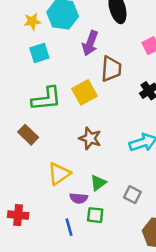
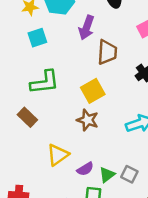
yellow square: (84, 92) -> (93, 91), moved
green triangle: (98, 183) -> (107, 175), moved
purple semicircle: (79, 198) -> (85, 169), moved, turned -35

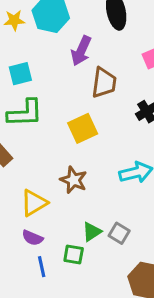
cyan square: (37, 38) -> (20, 74), moved
brown star: (88, 120) -> (74, 180), moved
purple semicircle: (85, 169) -> (32, 238), moved, turned 49

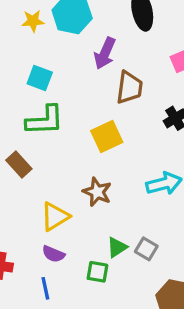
cyan square: (20, 74) -> (40, 78), turned 35
blue line: (42, 267) -> (45, 288), moved

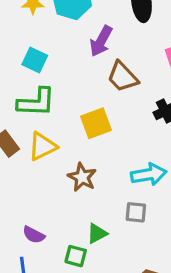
brown trapezoid: (129, 87) -> (122, 77), turned 124
yellow triangle: (55, 217) -> (42, 146), moved
gray square: (146, 249) -> (136, 212), moved, turned -30

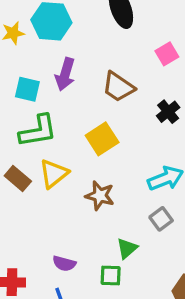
purple arrow: (101, 41) -> (65, 74), moved
gray square: (136, 212) -> (161, 219), turned -30

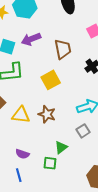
purple arrow: (65, 74) -> (31, 39), turned 48
brown trapezoid: (118, 87) -> (63, 49), turned -140
yellow triangle: (54, 174) -> (21, 115), moved, turned 42

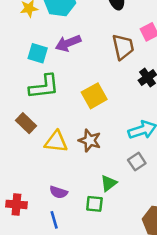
brown trapezoid: (63, 49) -> (123, 47), moved

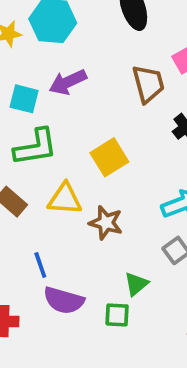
yellow triangle: (56, 142) -> (65, 199), moved
purple semicircle: (58, 192) -> (64, 300), size x1.5
blue line: (54, 220) -> (40, 265), moved

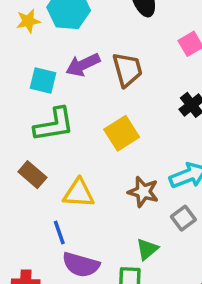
brown trapezoid: (148, 84) -> (127, 70), moved
yellow triangle: (65, 199) -> (79, 193), moved
brown star: (106, 223) -> (143, 192), moved

